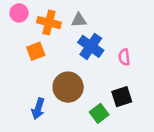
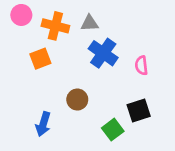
brown circle: (68, 87) -> (77, 100), size x0.6

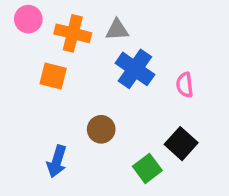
orange square: (40, 59) -> (53, 76), turned 35
black square: (139, 110) -> (181, 144), turned -30

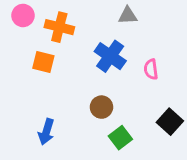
gray triangle: (117, 30) -> (128, 15), moved
brown circle: (101, 129) -> (101, 107), moved
black square: (181, 144) -> (170, 122), moved

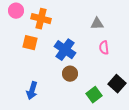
gray triangle: (128, 15) -> (97, 24), moved
blue cross: (110, 56) -> (65, 50), moved
green square: (120, 138) -> (94, 95), moved

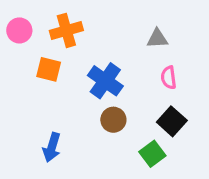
pink circle: (16, 11) -> (19, 30), moved
orange cross: (41, 19) -> (66, 30), turned -30
black square: (117, 84) -> (172, 121), moved

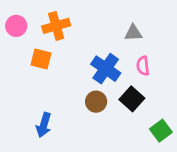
blue cross: (105, 81) -> (106, 69), moved
black square: (172, 121) -> (132, 99), moved
green square: (152, 154) -> (161, 131), moved

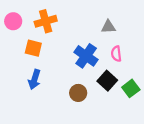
brown circle: (96, 102) -> (78, 93), moved
blue arrow: (44, 125) -> (34, 79), moved
green square: (161, 131) -> (131, 88), moved

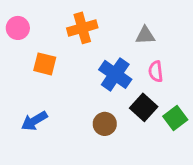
orange cross: (46, 21) -> (82, 28), moved
blue arrow: (34, 79) -> (34, 121), moved, turned 42

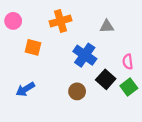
pink semicircle: (156, 71) -> (128, 62), moved

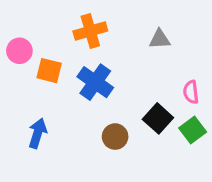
pink circle: (13, 21) -> (19, 51), moved
blue cross: (85, 55) -> (95, 82), moved
blue arrow: (25, 89) -> (38, 133), turned 138

